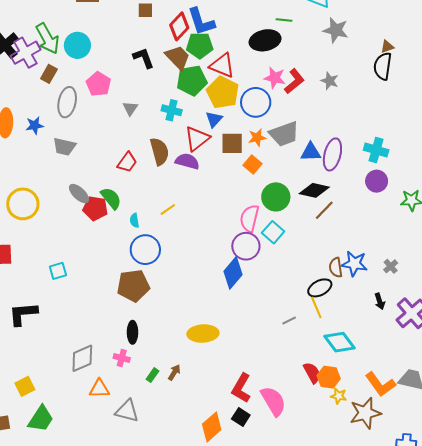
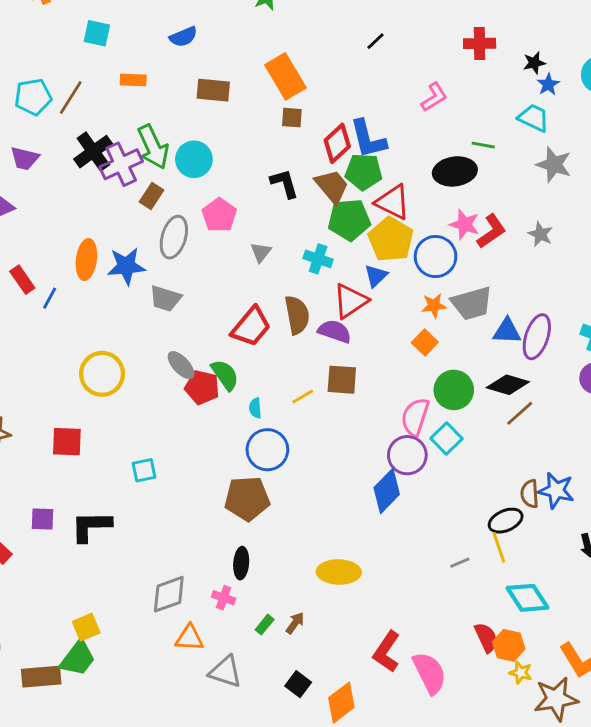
blue star: (35, 125) -> (126, 266), size x1.5
brown square: (232, 143) -> (342, 380), moved
red trapezoid: (127, 162) -> (251, 327), size x1.4
black square: (241, 417) -> (298, 684), moved
green trapezoid: (41, 419) -> (78, 658), moved

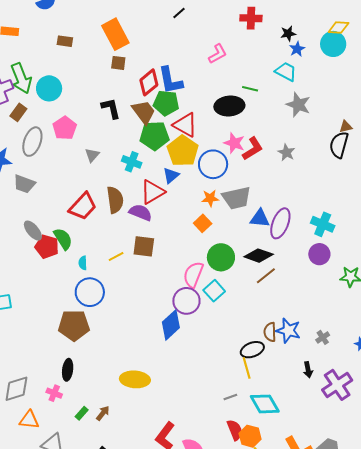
brown rectangle: (213, 90) -> (65, 41), size x0.7
gray line: (460, 563) -> (230, 397), moved

